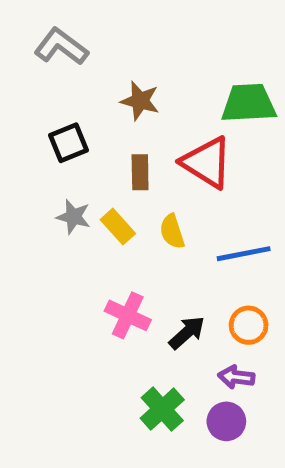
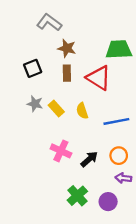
gray L-shape: (61, 47) -> (49, 22), moved
brown rectangle: (140, 172) -> (67, 73), moved
purple arrow: (236, 377) -> (123, 178), moved

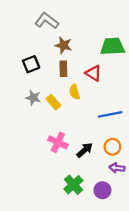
red triangle: (99, 78) -> (93, 73), size x0.7
yellow semicircle: (82, 111) -> (75, 92), moved

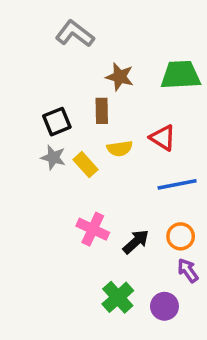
brown star: (63, 45) -> (120, 77), moved
black square: (31, 64) -> (57, 122), moved
red triangle: (93, 73) -> (163, 138), moved
yellow semicircle: (75, 92) -> (120, 148), turned -80
purple arrow: (117, 168) -> (188, 270), turned 48

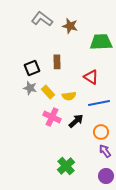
brown star: (120, 77) -> (70, 26), moved
yellow semicircle: (120, 148) -> (69, 96), moved
pink cross: (93, 229) -> (52, 117), moved
black arrow: (136, 242) -> (76, 121), moved
purple circle: (164, 306) -> (106, 176), moved

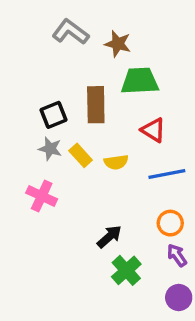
green trapezoid: (101, 42) -> (140, 81), moved
brown rectangle: (57, 62) -> (96, 105), size x1.5
pink cross: (52, 117) -> (42, 196), moved
black arrow: (76, 121) -> (109, 237), moved
green cross: (66, 166) -> (126, 270), moved

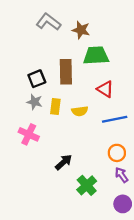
yellow rectangle: (81, 155) -> (55, 107), turned 49
black arrow: (109, 237) -> (64, 162), moved

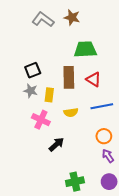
brown star: (81, 30) -> (72, 17), moved
brown rectangle: (66, 72) -> (69, 77), moved
yellow semicircle: (80, 111) -> (71, 112), moved
pink cross: (29, 134) -> (41, 120), moved
green cross: (87, 185) -> (75, 182), moved, turned 30

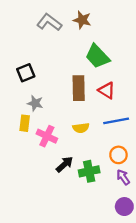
green trapezoid: (85, 49) -> (97, 56), turned -130
black square: (33, 70) -> (26, 73), moved
yellow rectangle: (49, 95) -> (25, 123), moved
green cross: (75, 182) -> (89, 171), moved

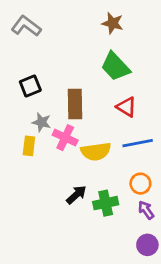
brown star: (82, 20) -> (113, 23), moved
gray L-shape: (49, 22) -> (26, 26), moved
brown rectangle: (79, 88) -> (75, 104), moved
yellow semicircle: (81, 128) -> (96, 151), size x1.5
pink cross: (47, 136) -> (65, 138), moved

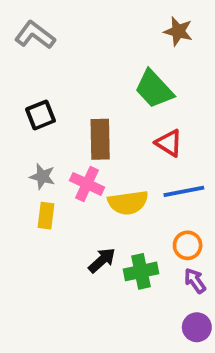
brown star: (113, 23) -> (178, 31), moved
gray star: (41, 122) -> (42, 176), moved
yellow rectangle: (29, 146) -> (46, 216), moved

